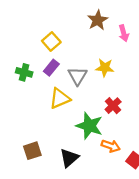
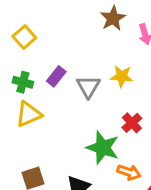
yellow square: (51, 42) -> (24, 37), moved
yellow triangle: (60, 98) -> (29, 114), moved

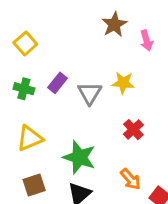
yellow triangle: (29, 114) -> (30, 138), moved
green star: (103, 148) -> (79, 157), moved
orange arrow: (129, 172) -> (130, 179), turned 30

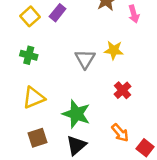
purple rectangle: (57, 83) -> (58, 13), moved

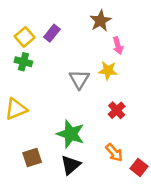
pink arrow: (134, 14) -> (118, 46), moved
green cross: (29, 55) -> (23, 62), moved
yellow triangle: (34, 98) -> (16, 109), moved

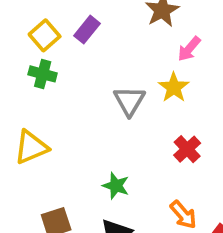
pink arrow: (118, 46) -> (189, 49), turned 56
yellow star: (108, 70) -> (174, 87), turned 30
green star: (71, 134) -> (116, 186), size x0.6

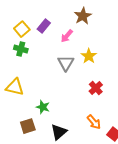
pink arrow: (189, 49) -> (67, 36), moved
yellow triangle: (31, 147) -> (15, 87), turned 36
green star: (116, 186) -> (43, 107), moved

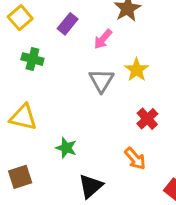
yellow square: (22, 29) -> (20, 18), moved
orange arrow: (94, 122) -> (135, 159), moved
brown square: (28, 126) -> (20, 177), moved

